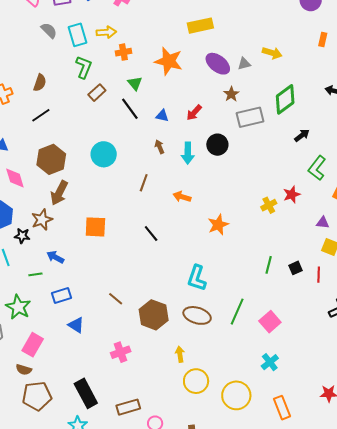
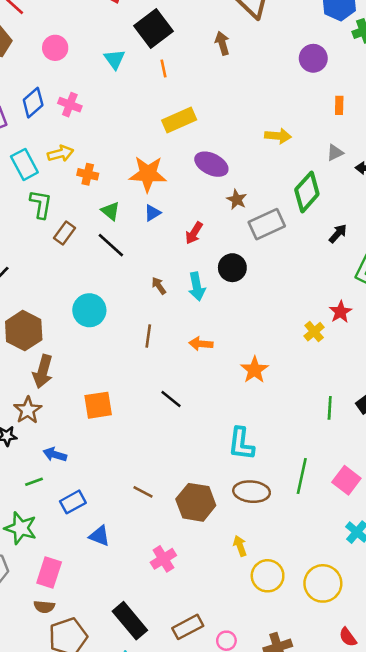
orange cross: (123, 52) -> (88, 174), turned 35
gray triangle: (244, 64) -> (335, 153), moved
blue triangle: (162, 116) -> (152, 213), moved, turned -32

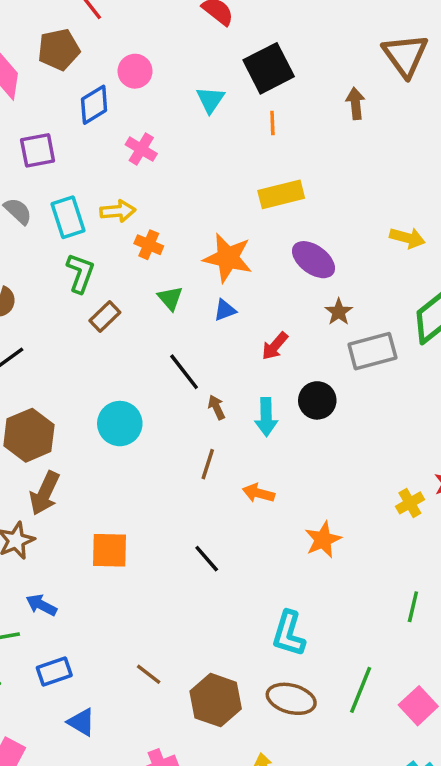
blue diamond: (33, 103) -> (94, 105), moved
black line: (111, 245) -> (184, 372), moved
brown line: (148, 336) -> (208, 464), moved

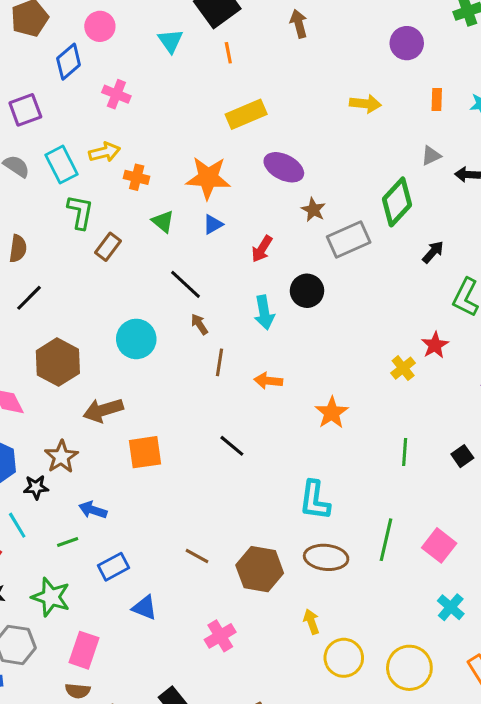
yellow arrow: (407, 238) -> (365, 104), moved
brown arrow: (216, 407) -> (199, 324), moved
brown arrow: (45, 493) -> (103, 410), moved, turned 57
green line: (413, 607) -> (405, 452), moved

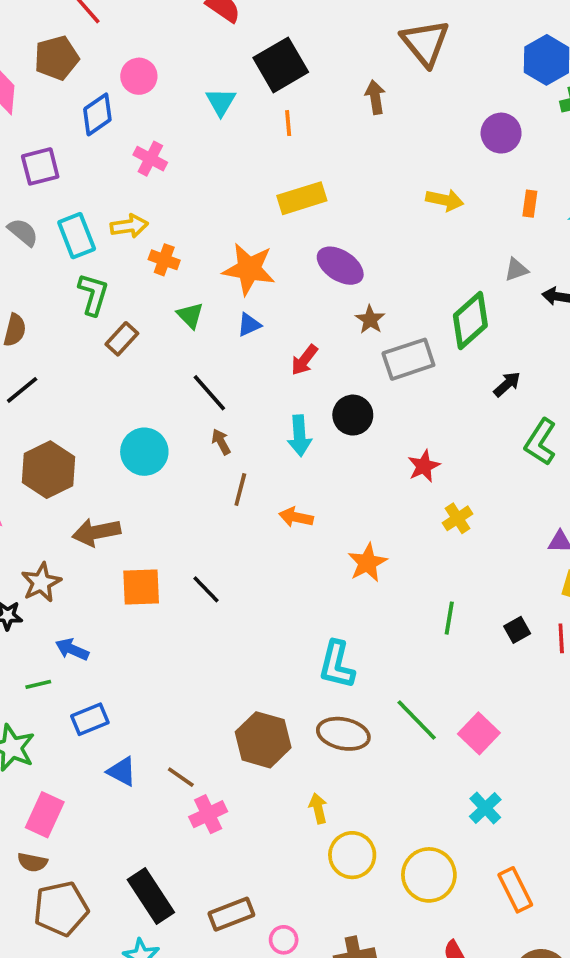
red star: (435, 345) -> (424, 466), moved
black line: (232, 446) -> (206, 589), moved
green line: (386, 540) -> (417, 720), turned -63
brown line: (197, 556) -> (181, 777), moved

